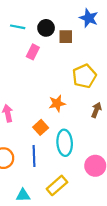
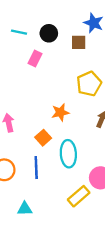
brown square: (66, 37) -> (79, 42), moved
yellow rectangle: (57, 185) -> (79, 196), moved

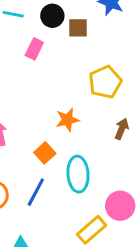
brown square: (79, 42) -> (78, 28), moved
blue line: (36, 168) -> (36, 192), turned 30

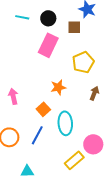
brown square: (78, 28) -> (74, 27), moved
pink rectangle: (34, 49) -> (48, 45), moved, size x1.6

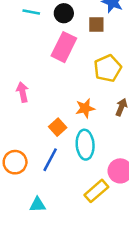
orange star: (58, 87) -> (85, 108), moved
pink arrow: (13, 96) -> (23, 92), moved

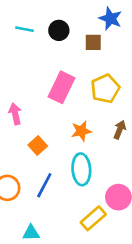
pink rectangle: (64, 47) -> (62, 87), moved
orange square: (58, 127) -> (38, 146), moved

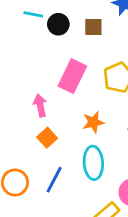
black circle: (59, 30) -> (58, 24), moved
brown square: (93, 42) -> (93, 27), moved
pink arrow: (15, 114) -> (40, 105), moved

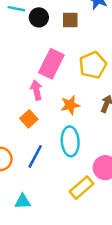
pink arrow: (40, 105) -> (36, 90), moved

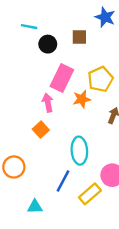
black circle: (39, 17) -> (48, 44), moved
orange star: (70, 105) -> (82, 99), moved
blue line: (35, 156) -> (63, 181), moved

